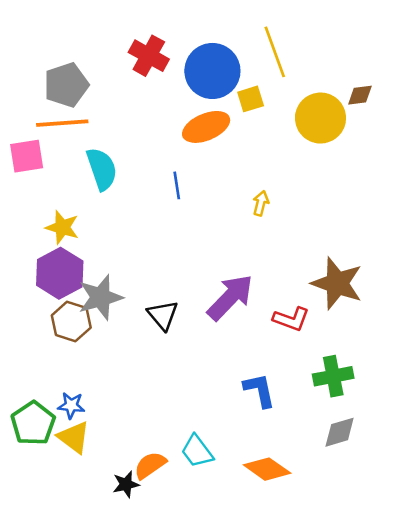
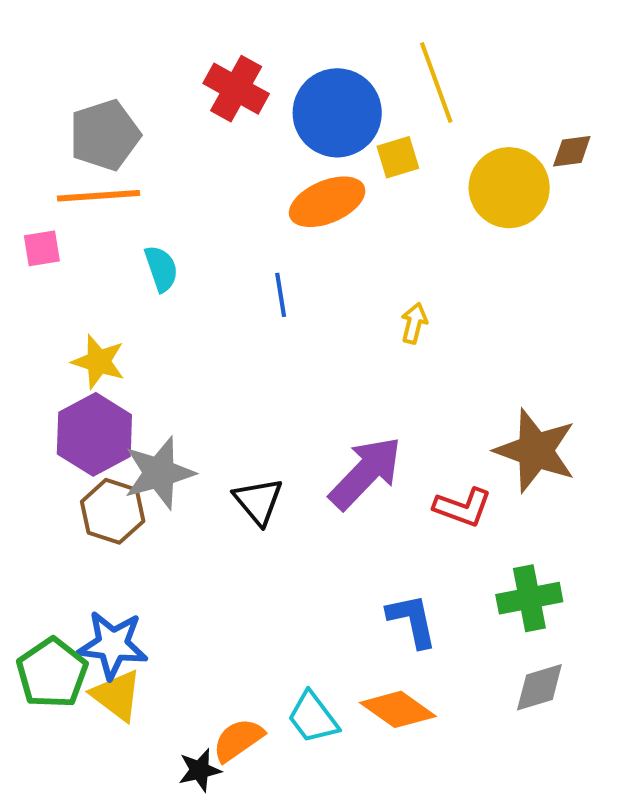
pink square: (27, 156) -> (42, 248), size x0.7
cyan semicircle: (102, 169) -> (161, 269), size x0.7
blue star: (71, 405) -> (113, 645), size x1.6
orange diamond: (267, 469) -> (398, 709), moved

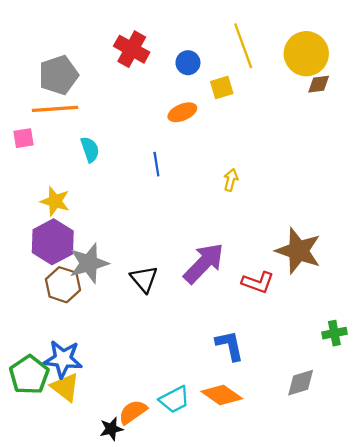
blue circle: (337, 113) -> (188, 63), size x0.5
yellow circle: (509, 188) -> (306, 54), moved
orange ellipse: (327, 202) -> (182, 112), size x0.7
green cross: (529, 598) -> (334, 333), moved, size x0.7
cyan trapezoid: (313, 718) -> (174, 400), turned -80

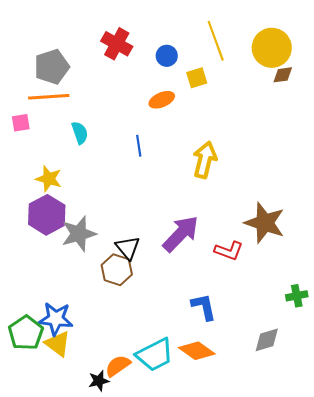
yellow arrow: (231, 180) -> (205, 160), size x1.8
brown hexagon: (63, 285) -> (117, 270), moved
cyan trapezoid: (174, 400) -> (155, 355), size x1.4

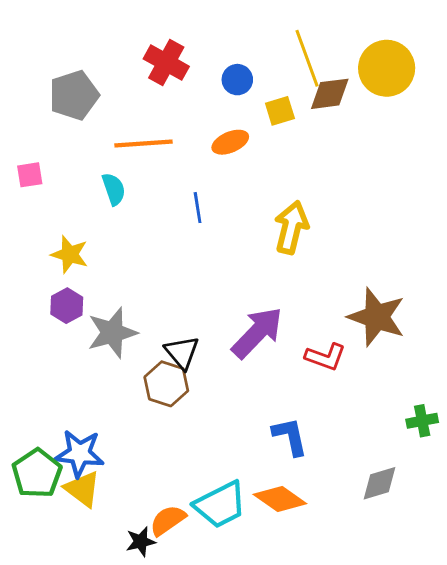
brown diamond: (283, 75) -> (330, 94), moved, size x1.4
orange line: (49, 97) -> (144, 144), moved
purple hexagon: (47, 215) -> (67, 306), size x0.6

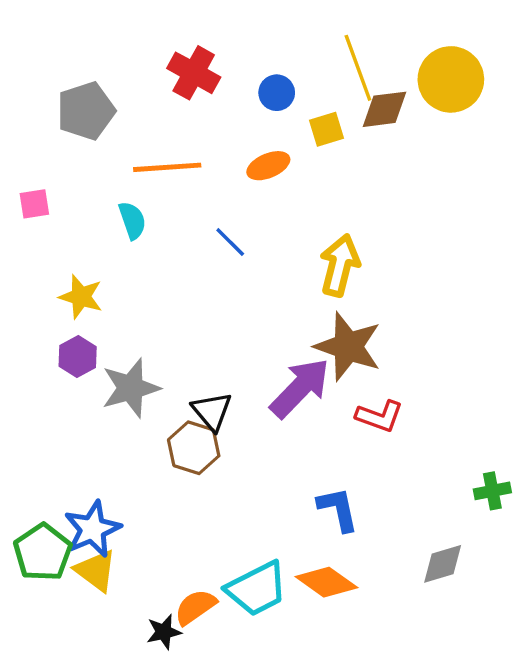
blue line: (198, 208) -> (230, 242), turned -36
brown star: (377, 317) -> (348, 347), moved
blue star: (80, 453) -> (92, 529), turned -30

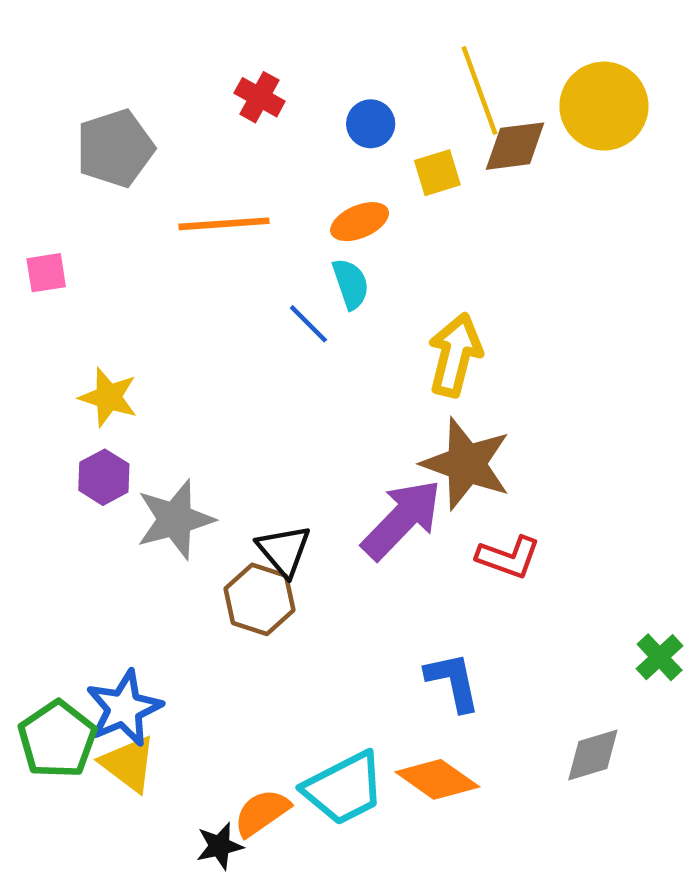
red cross: (194, 73) -> (260, 97), size x0.7
cyan semicircle: (132, 220) -> (351, 284), moved
green cross: (492, 491) -> (660, 657), turned -32

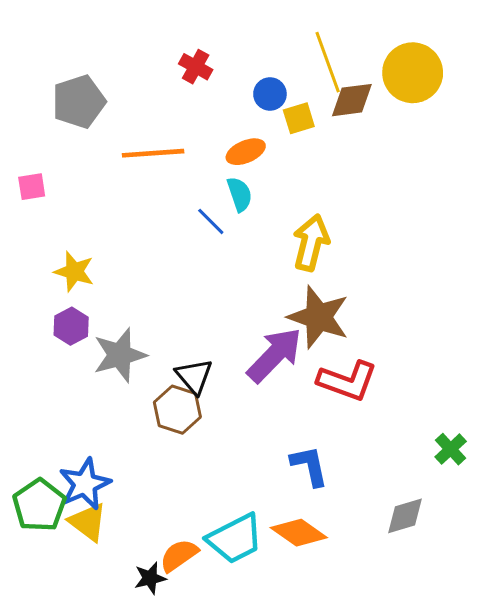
red cross: (260, 97) -> (196, 67), moved
blue circle: (371, 124) -> (270, 94), moved
red L-shape: (508, 557) -> (347, 381), size x1.4

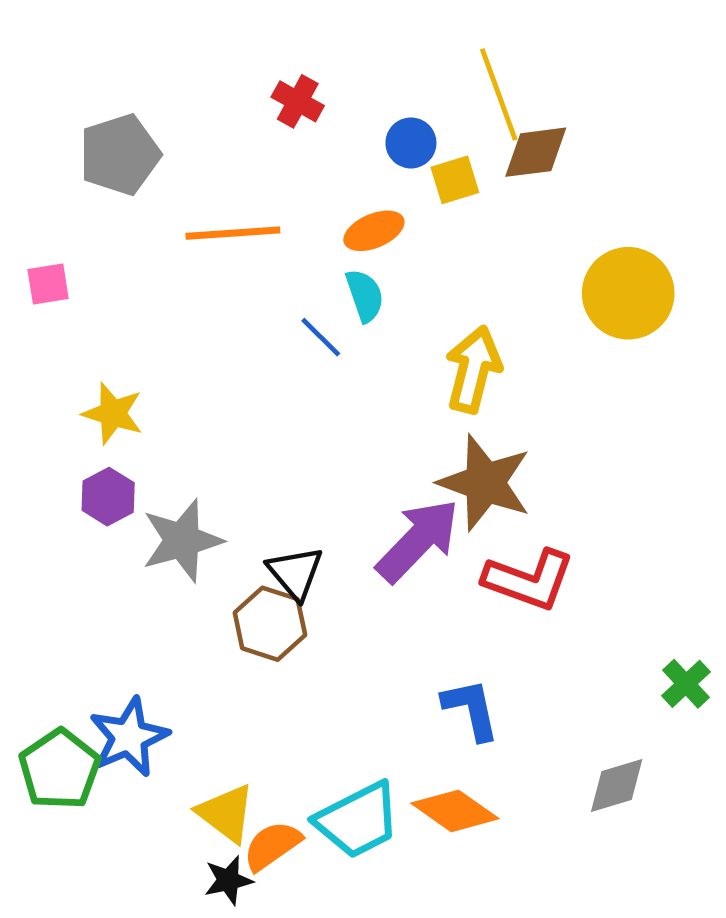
yellow circle: (413, 73) -> (628, 293), moved
yellow triangle: (88, 522) -> (226, 813), moved

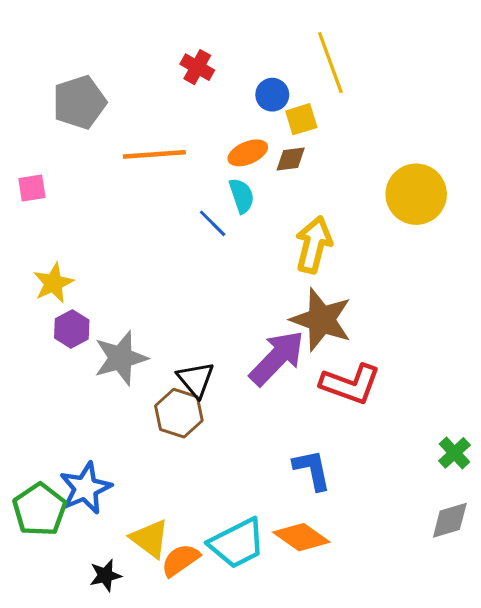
brown diamond: (536, 152) -> (291, 159), moved, size x0.7
yellow star: (113, 413) -> (53, 283), moved, turned 30
gray diamond: (617, 786) -> (450, 520), moved
black star: (228, 880) -> (105, 575), moved

